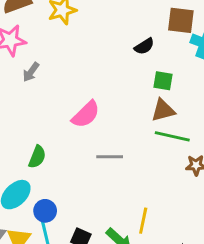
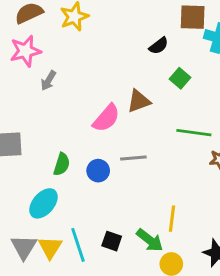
green square: (163, 81) -> (180, 78), turned 36
brown triangle: (163, 110) -> (139, 101), moved
blue circle: (45, 211) -> (98, 171), moved

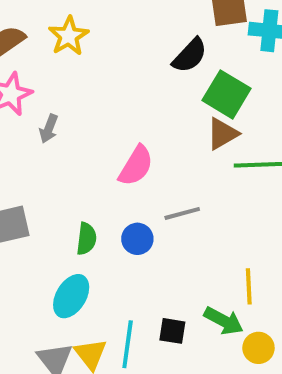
black semicircle: (159, 46) -> (190, 55), size x1.4
green square: (180, 78) -> (226, 94), size x1.6
brown triangle: (139, 101) -> (223, 134), moved
cyan line: (78, 245) -> (128, 344), turned 36

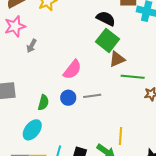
black semicircle: (190, 55) -> (106, 18), turned -114
green square: (226, 94) -> (107, 40), moved
blue circle: (137, 239) -> (68, 98), moved

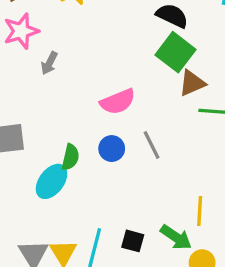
pink semicircle: (72, 70) -> (118, 102), turned 30
gray line: (92, 96) -> (152, 145), turned 72
cyan ellipse: (32, 130) -> (52, 181), moved

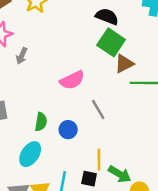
blue circle: (112, 149) -> (68, 130), moved
cyan ellipse: (52, 181) -> (30, 154), moved
yellow line: (200, 211) -> (99, 160), moved

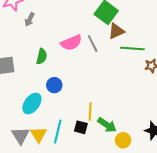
gray line: (98, 110) -> (93, 44), moved
green semicircle: (41, 122) -> (42, 56), moved
blue circle: (68, 130) -> (54, 85), moved

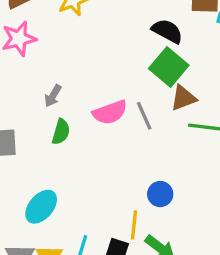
gray arrow: (30, 20) -> (53, 96), moved
blue circle: (54, 85) -> (160, 194), moved

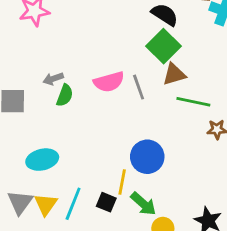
gray arrow: (53, 96) -> (53, 79), moved, turned 36
blue circle: (160, 194) -> (147, 157), size x1.5
cyan ellipse: (41, 207) -> (42, 160), turned 32

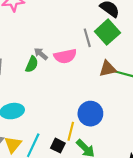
brown triangle: (174, 74) -> (108, 69), moved
gray arrow: (53, 79) -> (41, 54), moved, turned 56
gray line: (139, 87) -> (87, 38), moved

